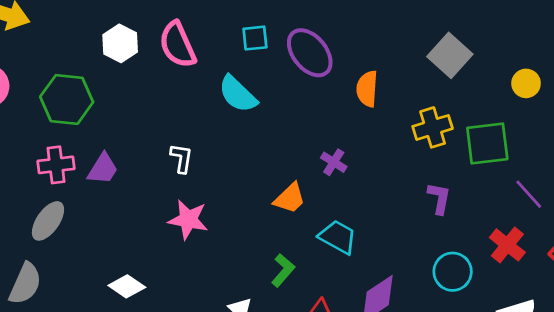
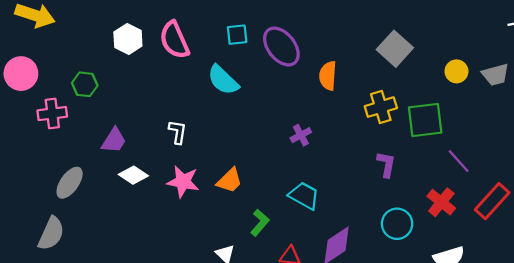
green hexagon: (67, 99) -> (85, 84), size x0.6
purple cross: (334, 162) -> (301, 135), turned 30
pink cross: (56, 165) -> (52, 114), moved
orange trapezoid: (290, 198) -> (230, 181), moved
white diamond: (127, 286) -> (133, 175), moved

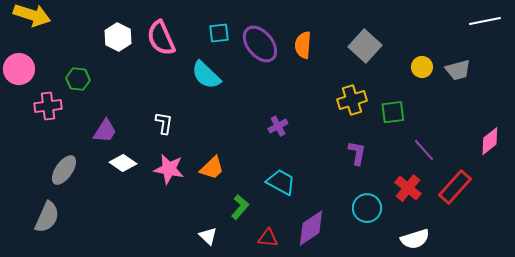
orange semicircle: (328, 76) -> (303, 45), moved
green square: (425, 120) -> (393, 112), size x0.7

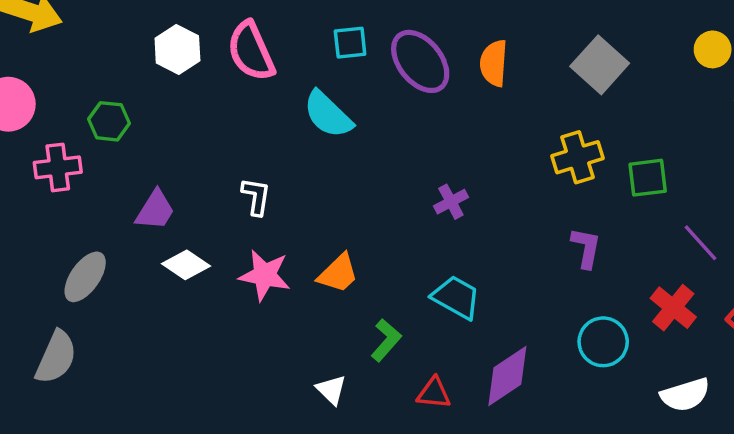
yellow circle: (422, 67) -> (713, 49), moved

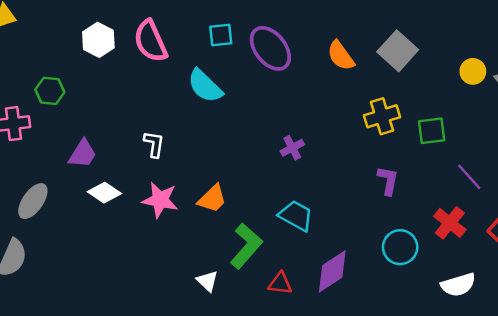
yellow circle: (713, 49) -> (473, 71), moved
orange semicircle: (494, 63) -> (341, 56), moved, turned -40
green L-shape: (386, 340) -> (246, 246), size x1.5

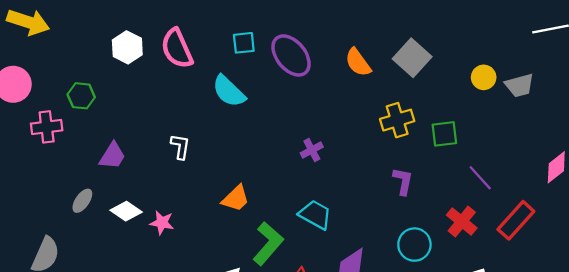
white diamond: (104, 193) -> (126, 211), moved
pink star: (160, 200) -> (162, 223), moved, size x0.7
gray ellipse: (33, 201) -> (82, 201), moved, size x0.7

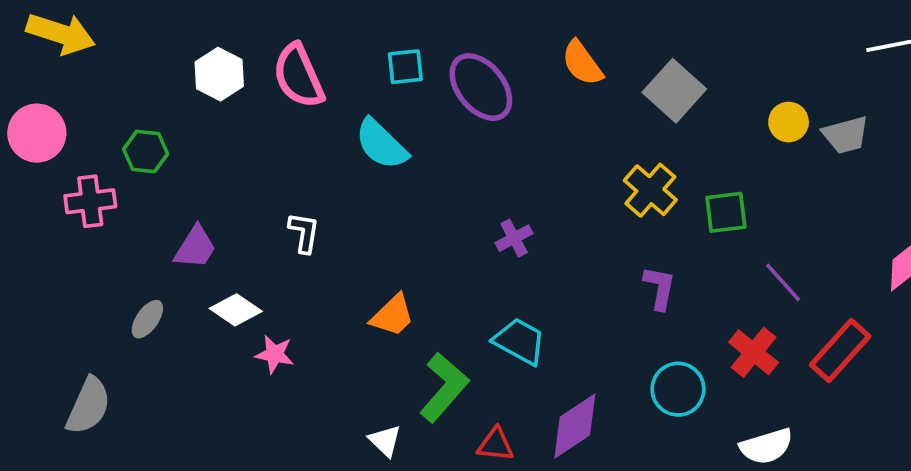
orange semicircle: (358, 62) -> (582, 63), moved
yellow cross: (397, 120) -> (650, 190), turned -32
white diamond: (126, 211) -> (236, 310), moved

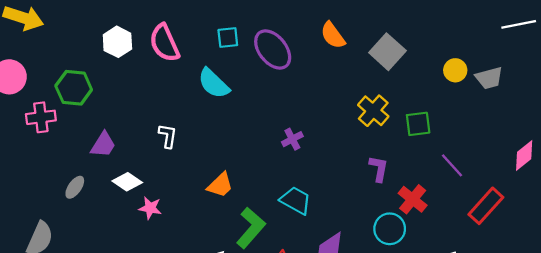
green hexagon: (146, 151) -> (74, 88), size x1.4
red cross: (754, 352) -> (413, 199), moved

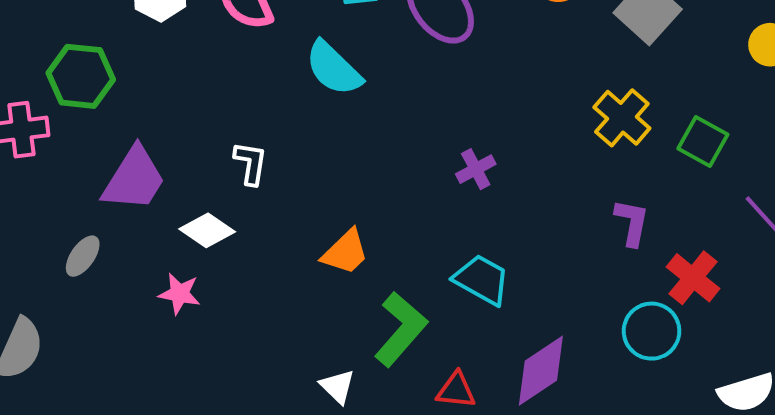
green square: (418, 124) -> (703, 141), turned 36
purple trapezoid: (103, 145) -> (134, 179), size x1.4
white diamond: (127, 182) -> (207, 230), moved
pink star: (150, 208) -> (179, 294), moved

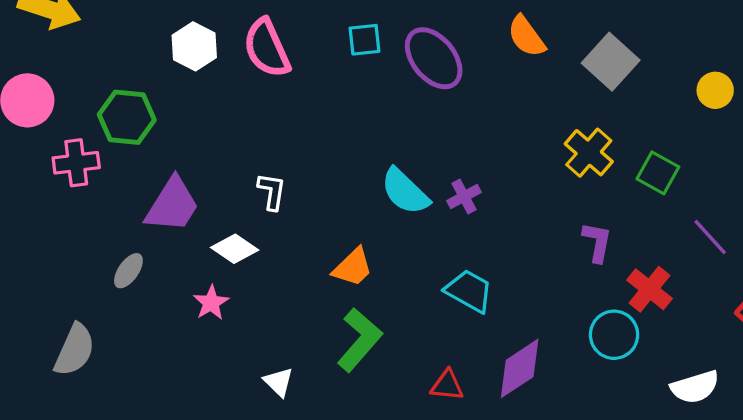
cyan semicircle: (334, 68) -> (405, 191), moved
pink star: (179, 294) -> (211, 303), turned 30
green L-shape: (401, 329) -> (359, 340), moved
white triangle: (337, 386) -> (279, 382), moved

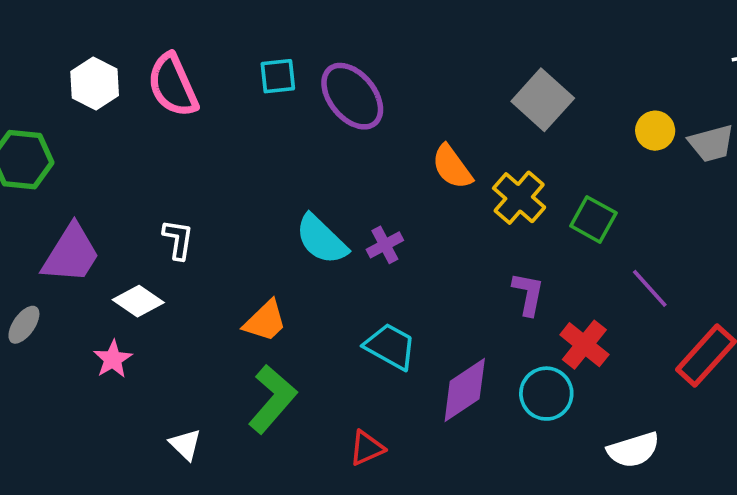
orange semicircle: (526, 36) -> (452, 167), moved
purple diamond: (520, 368) -> (465, 390), moved
red triangle: (447, 385) -> (367, 448), turned -30

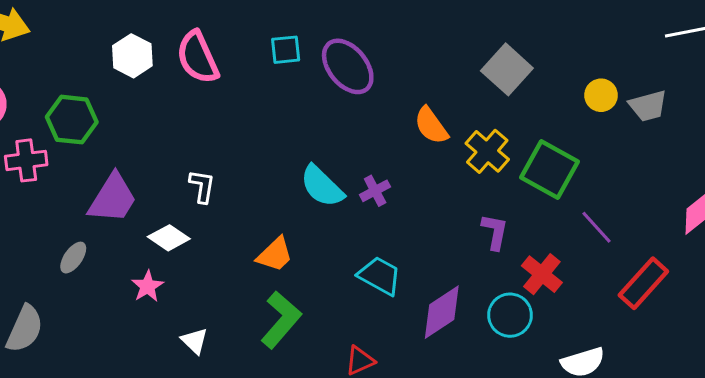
green square: (593, 219) -> (549, 170), size x1.5
white triangle: (185, 444) -> (195, 341), moved

